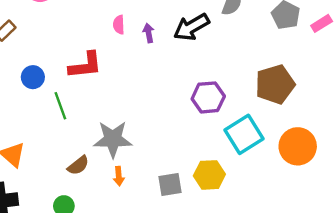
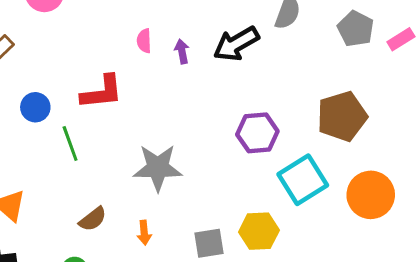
gray star: (113, 139) -> (158, 168), moved

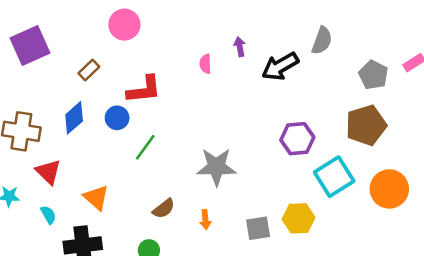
gray pentagon: (356, 29) -> (373, 75), moved
purple arrow: (182, 51) -> (240, 47), moved
red L-shape: (102, 92) -> (144, 90), moved
green line: (70, 144) -> (145, 147), turned 56

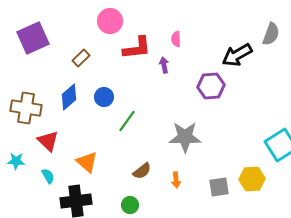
purple arrow: (240, 47) -> (164, 65), moved
pink semicircle: (205, 64) -> (176, 39), moved
red L-shape: (144, 90) -> (137, 48), moved
purple hexagon: (297, 139) -> (211, 86), moved

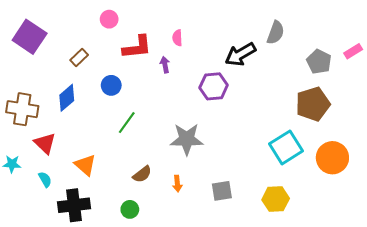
pink circle: (110, 21) -> (109, 19), size x0.7
purple square: (33, 38) -> (30, 37), turned -32
blue circle: (104, 97) -> (111, 85), moved
yellow hexagon: (252, 179) -> (276, 199), moved

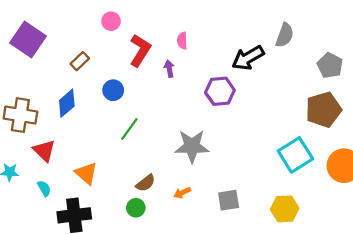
red L-shape: (137, 47) -> (140, 50), turned -52
orange arrow: (177, 184) -> (182, 193), turned 70
green circle: (130, 209) -> (136, 208), moved

